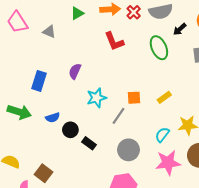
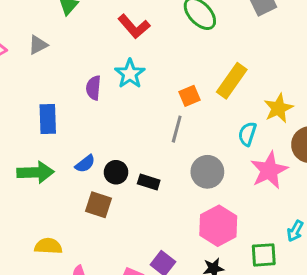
gray triangle: (49, 32) -> (38, 45), turned -32
yellow rectangle: (164, 97) -> (232, 81), size x1.6
cyan star: (97, 98) -> (130, 74), moved
brown square: (43, 173) -> (98, 205), moved

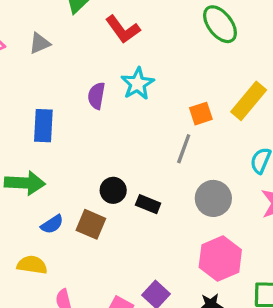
red L-shape: (134, 27) -> (123, 29), moved
blue semicircle: (85, 164) -> (52, 224), moved

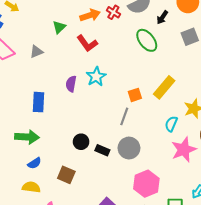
gray circle: (213, 198) -> (129, 148), moved
blue semicircle: (52, 224) -> (34, 163), moved
brown square: (91, 224) -> (66, 175), moved

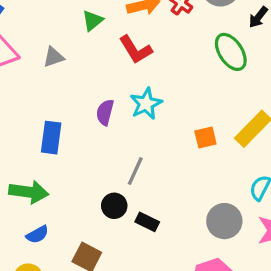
gray line: (124, 116) -> (135, 171), moved
gray circle: (129, 148) -> (224, 221), moved

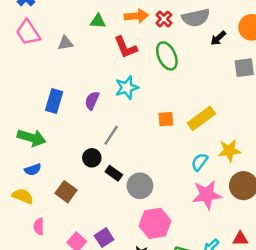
green triangle: (93, 21) -> (98, 21), turned 35
green ellipse: (231, 52) -> (167, 56), moved
purple semicircle: (105, 112) -> (92, 101), moved
gray circle: (224, 221) -> (140, 186), moved

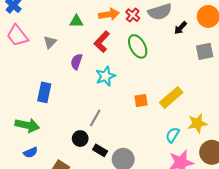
gray triangle: (65, 43) -> (50, 42), turned -32
red L-shape: (126, 47) -> (102, 42), turned 70
purple semicircle: (92, 101) -> (77, 62), moved

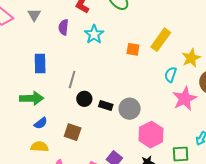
orange square: (141, 101) -> (133, 49), turned 32
gray line: (95, 118) -> (72, 80), moved

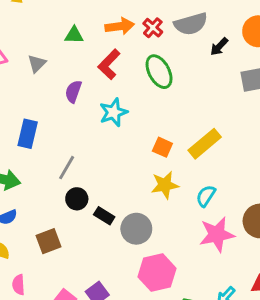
yellow star: (191, 58) -> (165, 185), moved
brown square: (73, 132) -> (48, 241), turned 36

